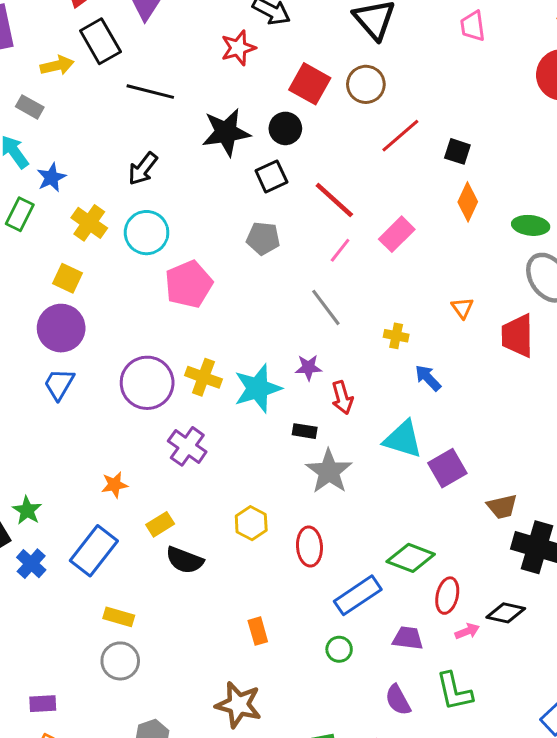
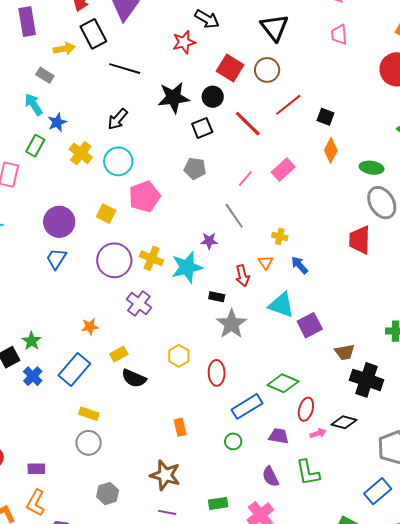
red line: (334, 200) -> (248, 124), moved
yellow square: (67, 278) -> (106, 214), moved
orange triangle: (462, 308) -> (266, 262), moved
purple star: (308, 367) -> (209, 241), moved

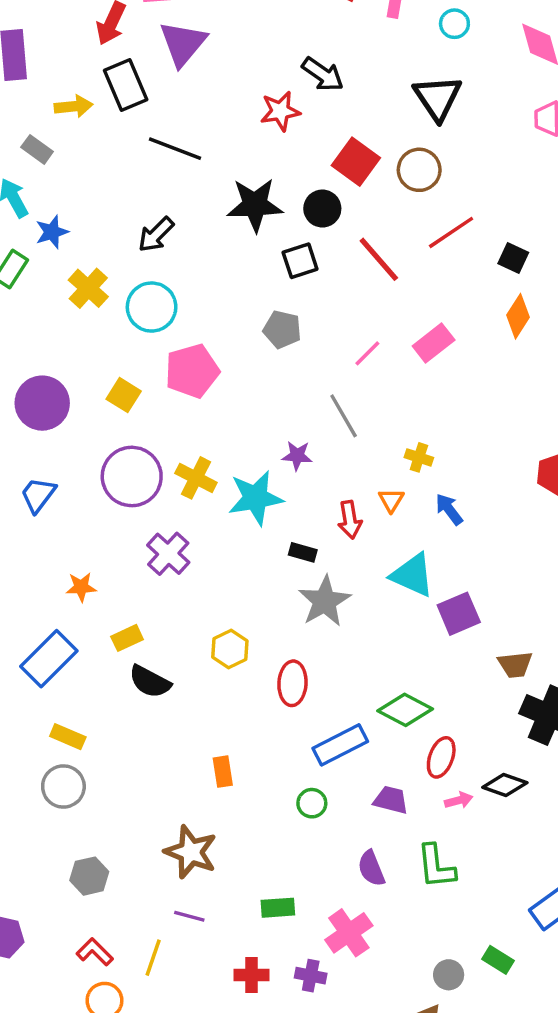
blue trapezoid: (56, 259) -> (38, 495), moved

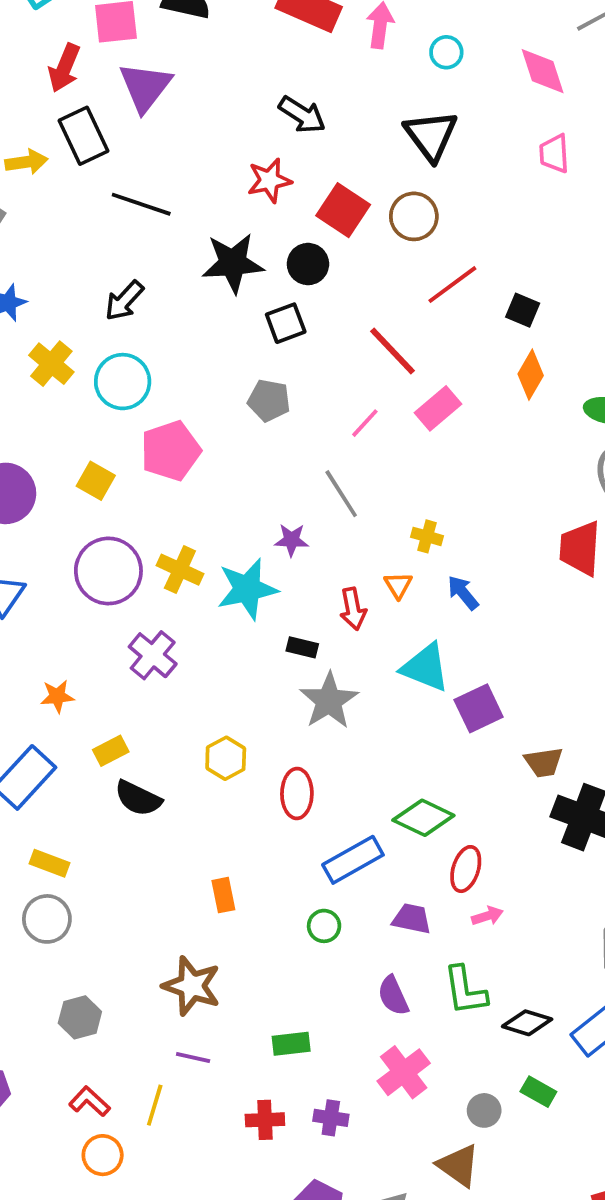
red star: (280, 111) -> (269, 180), moved
red line: (379, 259) -> (392, 351), moved
black diamond: (505, 785) -> (527, 1023), moved
pink cross: (349, 933) -> (404, 1072), moved

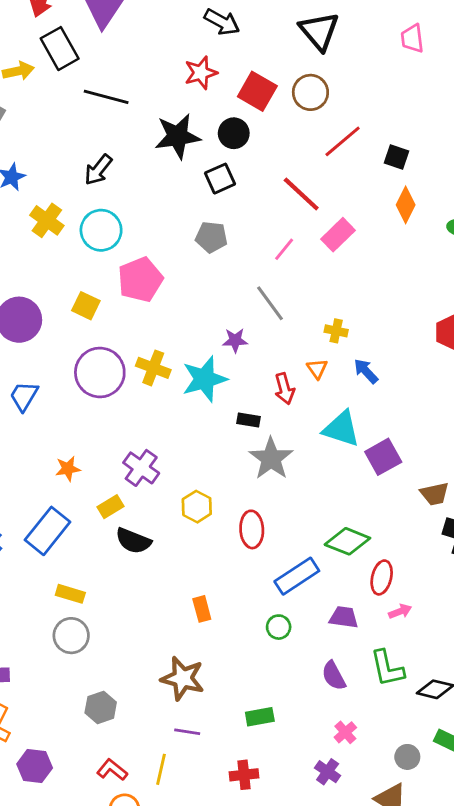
purple cross: (153, 655) -> (141, 468), moved
pink cross: (404, 1072) -> (345, 732), size x0.6
purple cross: (331, 1118) -> (328, 772), moved, turned 30

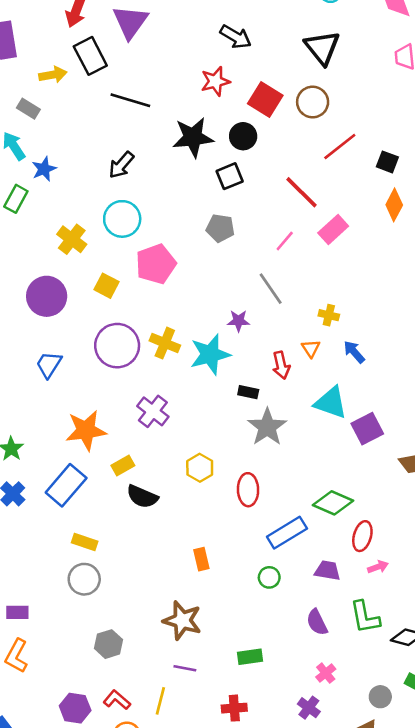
yellow cross: (47, 220) -> (72, 239), moved
purple cross: (141, 468) -> (153, 411), moved
orange star: (68, 469) -> (86, 430), size x1.8
purple hexagon: (35, 766) -> (75, 708), moved

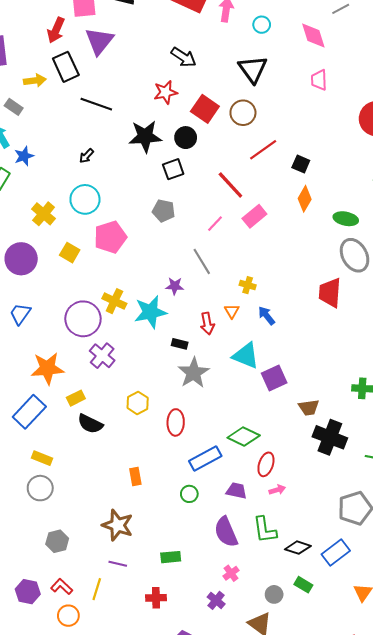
black arrow: (121, 165) -> (86, 156), size x0.7
purple circle: (117, 346) -> (83, 319), moved
purple semicircle: (317, 622) -> (226, 532), size x1.4

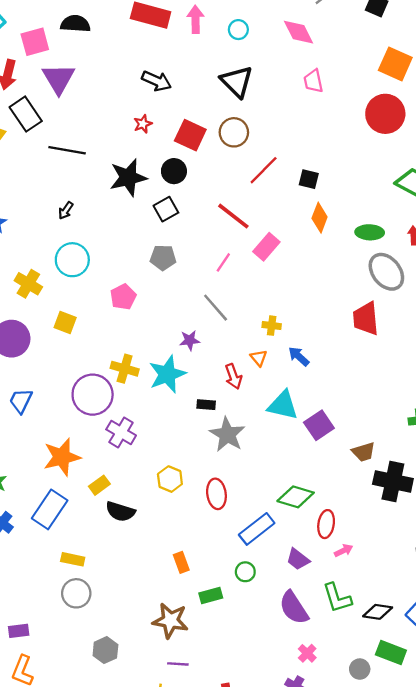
red star: (165, 92) -> (143, 124), size x0.7
pink pentagon: (110, 237) -> (123, 297), moved, size x0.7
purple trapezoid: (237, 491) -> (298, 559), turned -145
green rectangle: (171, 557) -> (211, 595), moved
green rectangle: (303, 585) -> (391, 653), size x1.4

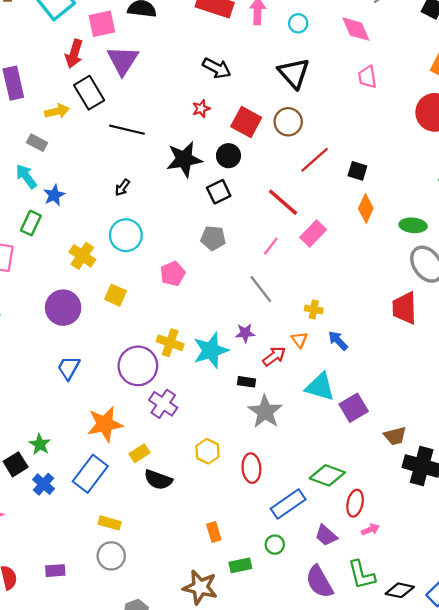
purple star: (190, 340) -> (245, 333), moved
red arrow: (233, 376) -> (274, 356), turned -110
purple rectangle: (19, 631) -> (55, 571), moved

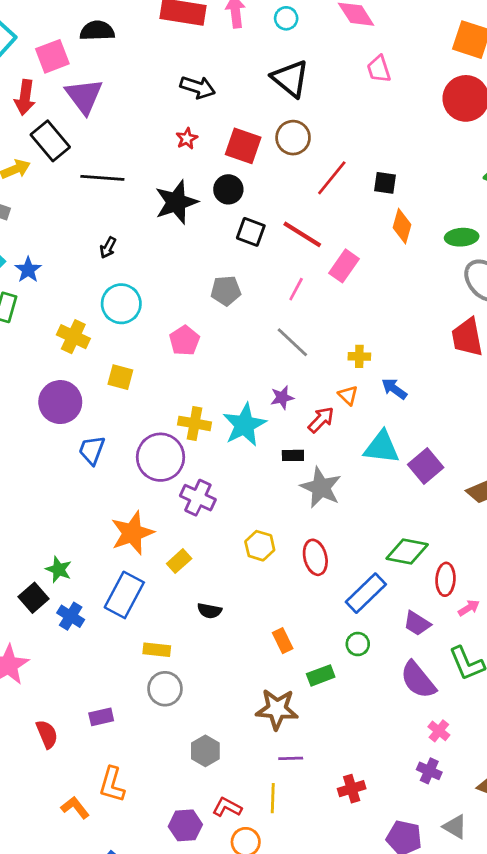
black square: (219, 192) -> (251, 232), moved, turned -35
blue trapezoid: (69, 368) -> (92, 450), moved
black semicircle: (158, 480) -> (209, 611), moved, size x0.7

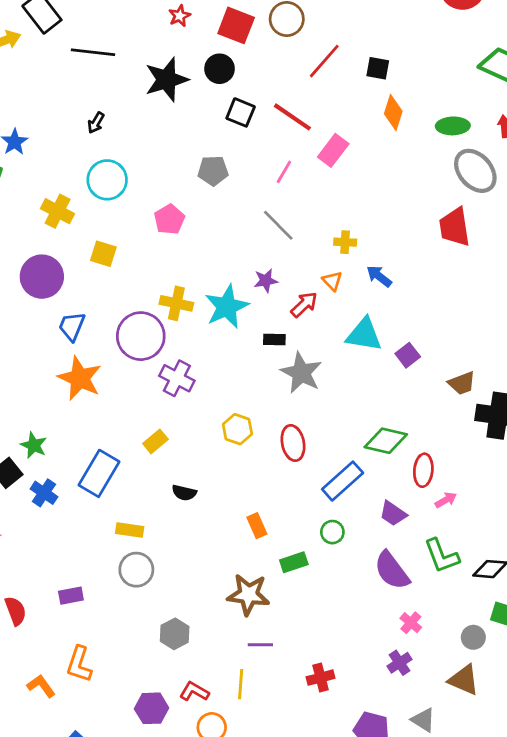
purple square: (426, 466) -> (408, 355), size x0.7
orange star: (132, 533) -> (80, 378), moved, turned -30
purple cross: (429, 771) -> (400, 663), turned 30

